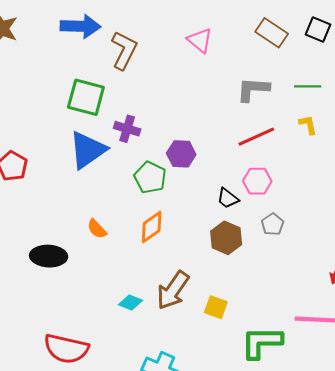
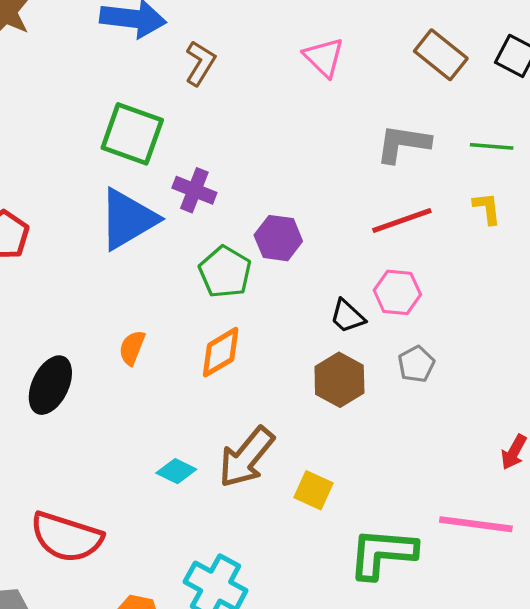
brown L-shape: (124, 50) -> (200, 63), size x0.7
orange semicircle: (97, 229) -> (132, 348), turned 60
black ellipse: (49, 256) -> (50, 385), turned -72

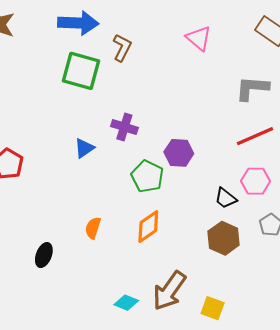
green square: (132, 134) -> (81, 71), moved
blue triangle: (128, 219) -> (84, 148), size x0.5
black ellipse: (50, 385) -> (44, 255), size x0.7

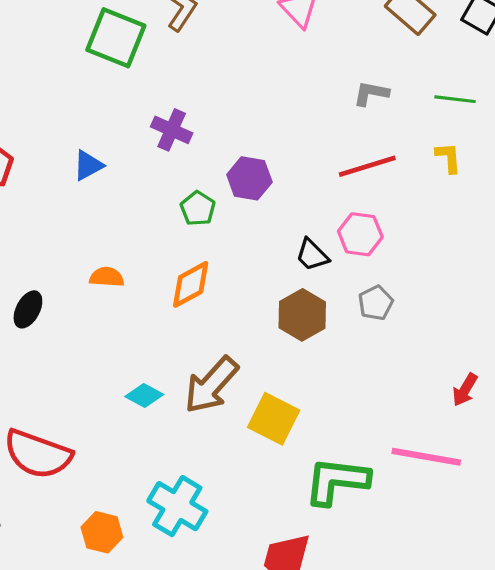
gray L-shape: (252, 88) -> (371, 93), size x0.7
blue triangle: (84, 148) -> (88, 165), moved
green pentagon: (147, 176) -> (198, 208), size x0.7
orange semicircle: (93, 228) -> (107, 277), turned 70
yellow square: (213, 308) -> (274, 419), size x1.4

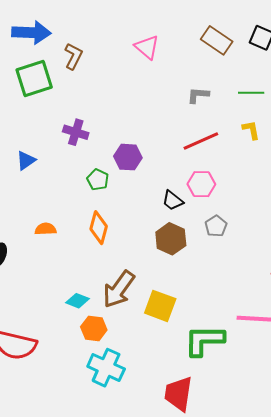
green square: (116, 38) -> (34, 78), turned -33
orange diamond: (191, 284) -> (99, 228), turned -40
orange hexagon: (102, 532) -> (94, 328), moved

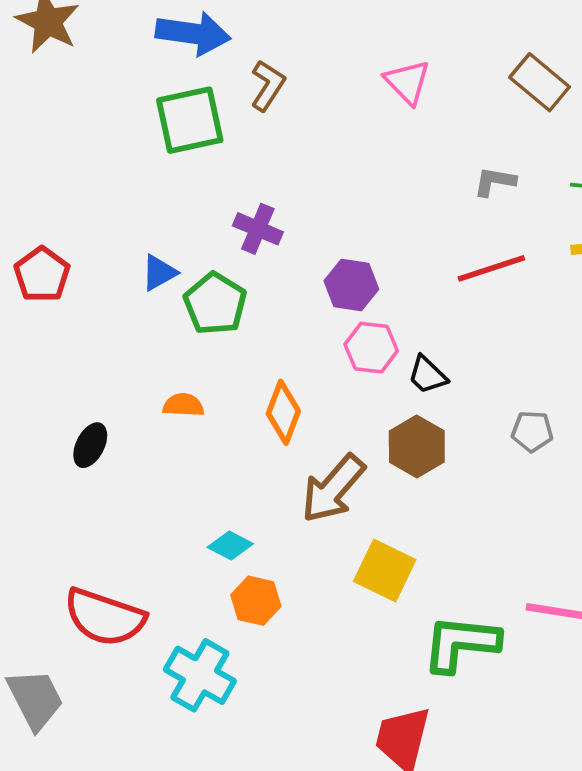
green pentagon: (98, 180) -> (215, 304), moved, size x1.5
pink hexagon: (201, 184) -> (371, 348), moved
gray pentagon: (216, 226) -> (532, 431), moved, turned 30
brown arrow: (119, 289) -> (333, 489), moved
cyan cross: (106, 368) -> (200, 675), moved

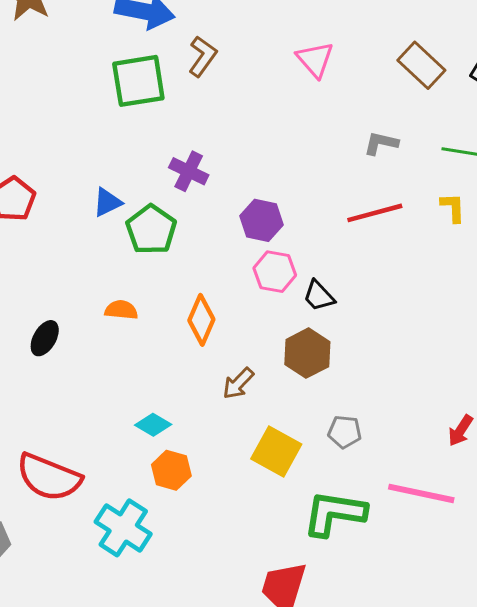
gray pentagon: (532, 431) -> (345, 432), moved
brown arrow: (333, 489) -> (238, 383), size x0.6

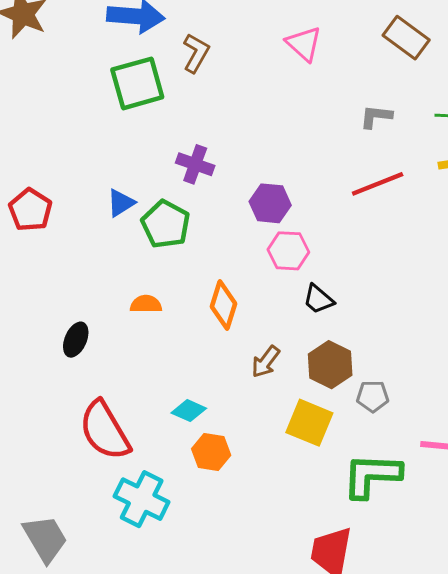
black trapezoid: (319, 296) -> (318, 299), moved
brown hexagon: (307, 353) -> (330, 365), moved
red semicircle: (49, 477) -> (105, 430), moved, turned 44
cyan cross: (123, 528) -> (142, 499), moved

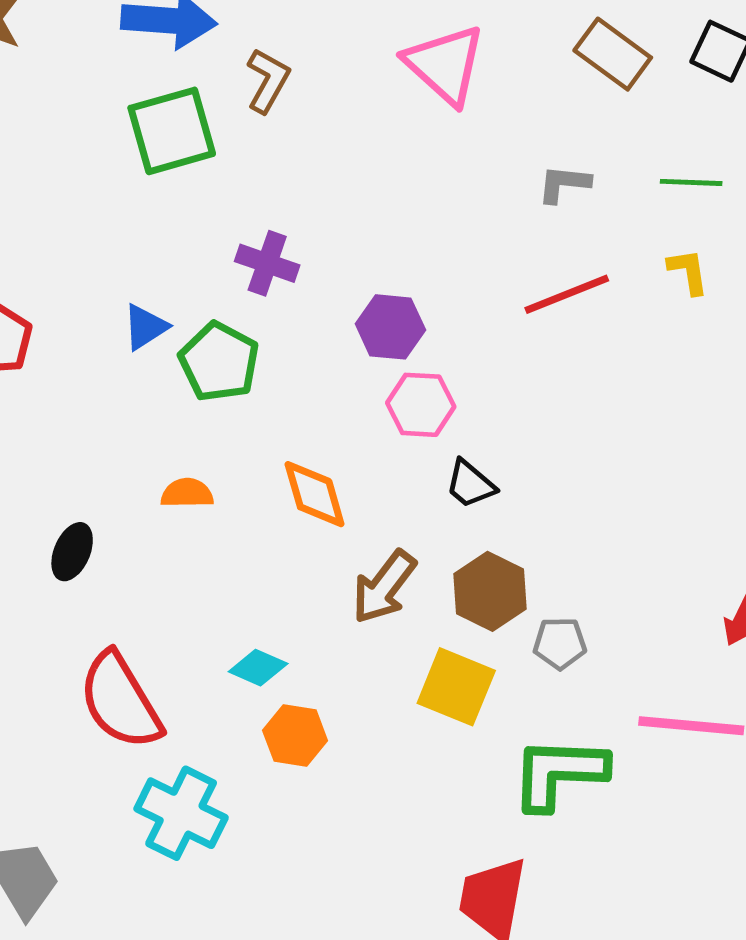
pink triangle: (304, 44) -> (445, 65), size x1.4
orange diamond: (224, 305) -> (315, 494), turned -33
brown arrow: (266, 362) -> (384, 587), size x1.4

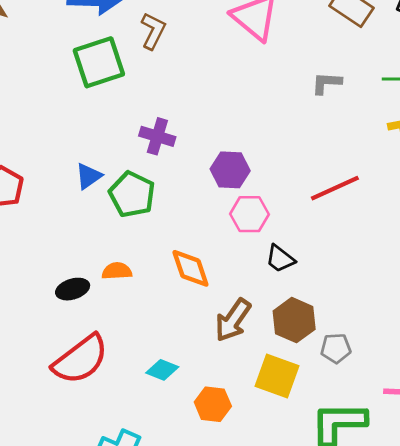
red line: (567, 294) -> (335, 188), moved
black ellipse: (72, 552) -> (73, 289), moved, turned 52
red semicircle: (120, 701) -> (80, 359), moved, turned -94
orange hexagon: (295, 736) -> (213, 404), moved

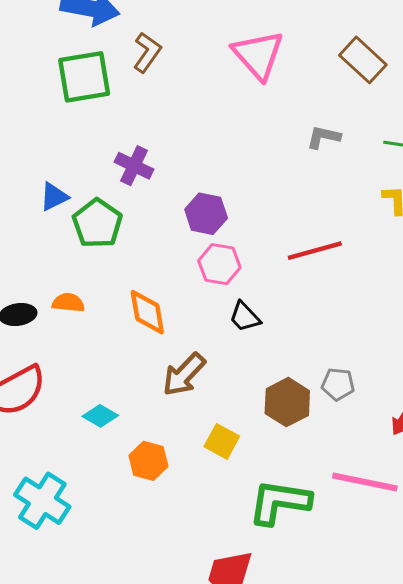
brown hexagon: (294, 320) -> (287, 402), moved
gray pentagon: (336, 348) -> (338, 384), moved
yellow square: (277, 376) -> (222, 441), size x0.7

